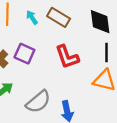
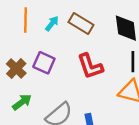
cyan arrow: (32, 17) -> (52, 23), turned 72

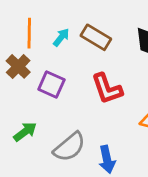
brown cross: (16, 69) -> (18, 66), moved

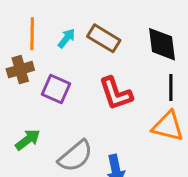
brown cross: (18, 66) -> (20, 70), turned 30

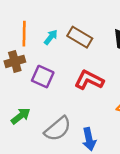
red L-shape: (116, 93) -> (89, 80), turned 136

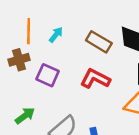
brown rectangle: (80, 37) -> (99, 42), moved

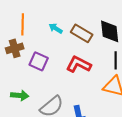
cyan arrow: (56, 35) -> (56, 28), moved, turned -96
green arrow: (25, 116) -> (20, 95), turned 42

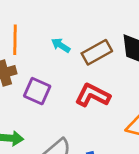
brown rectangle: (82, 33) -> (97, 52), turned -60

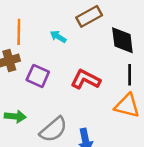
brown rectangle: (97, 52) -> (89, 16), moved

